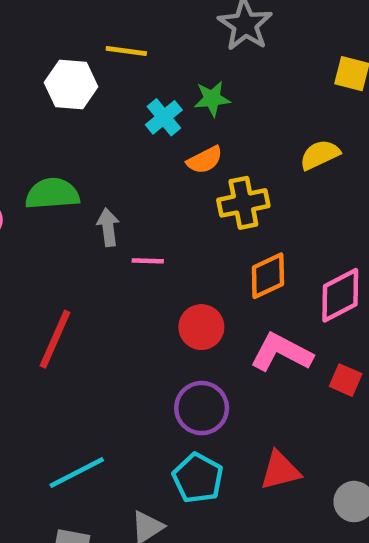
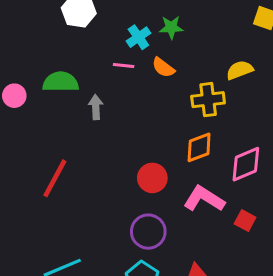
orange semicircle: (205, 160) -> (163, 67), turned 60
yellow cross: (243, 203) -> (208, 100), moved
pink line: (148, 261) -> (124, 66), moved

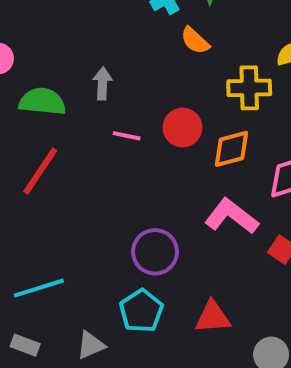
pink line: (124, 66) -> (127, 136), moved
green semicircle: (61, 82) -> (42, 102), moved
red circle: (152, 178) -> (183, 128), moved

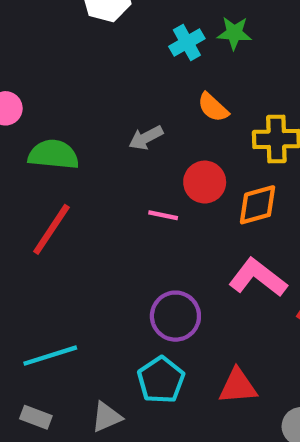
orange semicircle: (195, 41) -> (213, 107), moved
gray arrow: (102, 83) -> (146, 138), moved, turned -120
pink line: (127, 136) -> (163, 215), moved

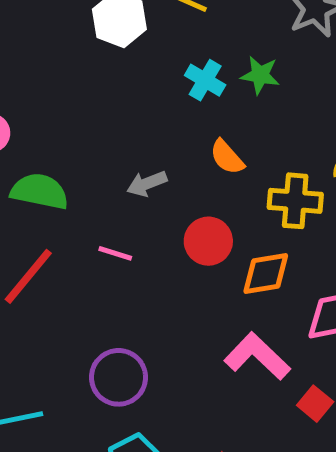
cyan cross: (187, 42) -> (205, 80), turned -36
pink line: (163, 215) -> (115, 253), moved
purple circle: (175, 316) -> (119, 377), moved

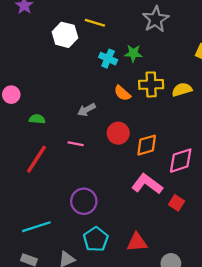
green semicircle: (40, 191) -> (37, 119), size x0.6
yellow cross: (295, 201) -> (151, 84), moved

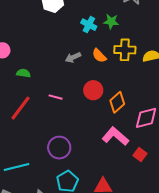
gray arrow: (87, 110) -> (73, 57), moved
orange diamond: (147, 145) -> (117, 102), turned -30

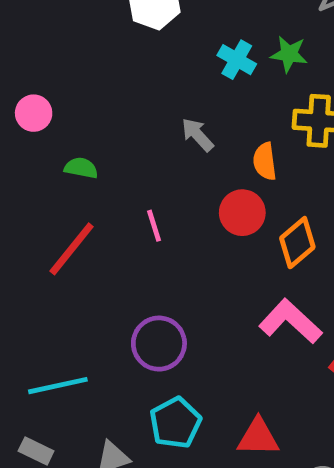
orange semicircle: (99, 56) -> (265, 161), moved, turned 35
gray arrow: (73, 57) -> (198, 135), turned 70
pink line: (56, 97) -> (154, 226), turned 56

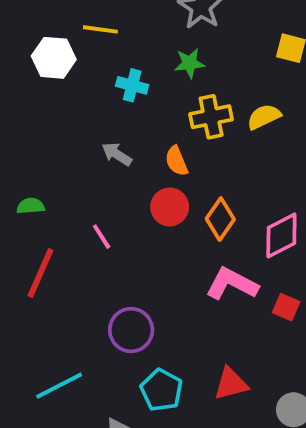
green star: (289, 54) -> (189, 63), moved

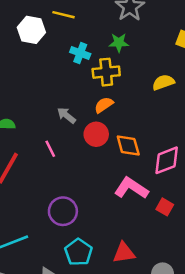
yellow cross: (211, 117) -> (106, 72), moved
gray arrow: (117, 154) -> (66, 115), moved
orange semicircle: (177, 161) -> (104, 105), turned 72
orange diamond: (220, 219) -> (128, 145), turned -56

